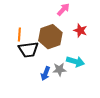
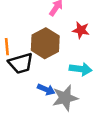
gray star: (59, 70) -> (65, 98), moved, size x1.5
blue arrow: (45, 74) -> (46, 90), turned -80

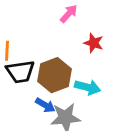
brown hexagon: (45, 43) -> (55, 75), moved

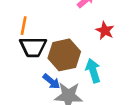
cyan arrow: (87, 87) -> (93, 71), turned -130

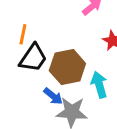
black trapezoid: (33, 47) -> (33, 58), turned -56

